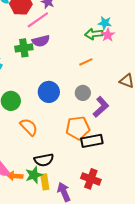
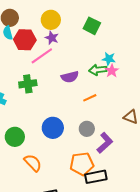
purple semicircle: (41, 41) -> (70, 77), moved

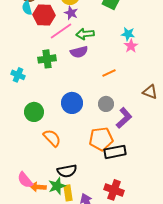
green arrow: (98, 70) -> (85, 34), moved
purple semicircle: (70, 77) -> (79, 52), moved

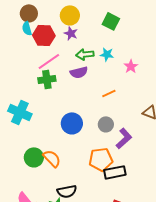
pink line: (61, 31) -> (49, 61), moved
cyan star: (128, 34) -> (107, 54), moved
cyan cross: (18, 75) -> (20, 112), moved, size x1.6
green circle: (34, 112) -> (34, 157), moved

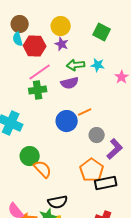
orange line: (109, 93) -> (85, 112), moved
blue circle: (72, 123) -> (67, 121), moved
green circle: (34, 157) -> (30, 156), moved
orange pentagon: (101, 159) -> (92, 170), turned -30

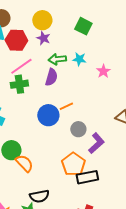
purple semicircle: (70, 83) -> (51, 77), turned -60

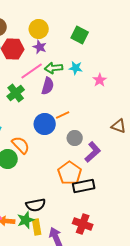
pink line: (21, 66) -> (32, 71), moved
green cross: (19, 84) -> (16, 93), turned -30
orange semicircle: (24, 163) -> (21, 145), moved

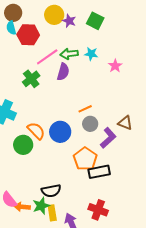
purple star: (40, 47) -> (69, 21), moved
orange line: (63, 115) -> (85, 109), moved
blue circle: (45, 124) -> (60, 132), moved
brown triangle: (119, 126) -> (125, 123), moved

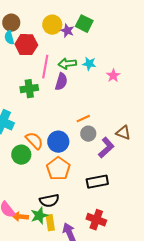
green square: (95, 21) -> (84, 24), moved
pink line: (47, 57) -> (45, 67), turned -45
green cross: (31, 79) -> (29, 89), turned 30
orange pentagon: (85, 159) -> (58, 169), moved

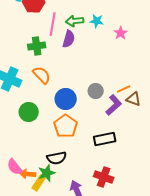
orange line: (83, 119) -> (124, 89), moved
brown triangle: (123, 133) -> (134, 99), moved
orange semicircle: (34, 141) -> (42, 75), moved
yellow rectangle: (50, 223) -> (39, 183), moved, turned 42

